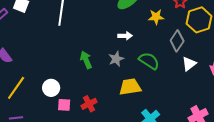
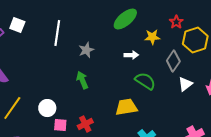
white arrow: (125, 36) -> (131, 55), moved
gray star: (116, 59) -> (86, 50), moved

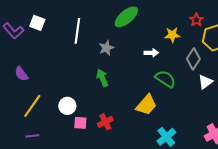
green ellipse: (125, 19) -> (126, 17), moved
yellow trapezoid: (126, 107) -> (146, 105), turned 140

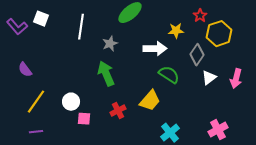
white arrow: (151, 53) -> (155, 49), size x1.6
green arrow: (102, 78) -> (106, 74), size x1.4
red cross: (105, 122) -> (118, 111), moved

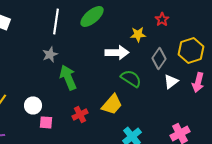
white line: (81, 27) -> (56, 21), moved
yellow hexagon: (219, 34) -> (191, 50), moved
gray star: (110, 44) -> (50, 54), moved

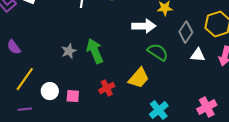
gray star: (50, 54) -> (69, 51), moved
white triangle: (171, 81) -> (198, 55), turned 42
white circle: (33, 105) -> (50, 91), moved

